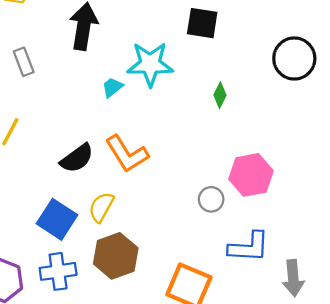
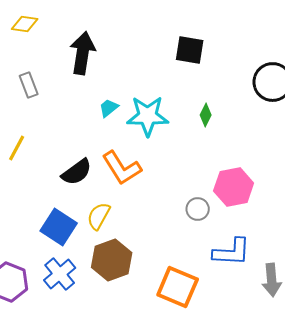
cyan star: (150, 64) -> (148, 116), moved
blue cross: (58, 271) -> (60, 274), turned -32

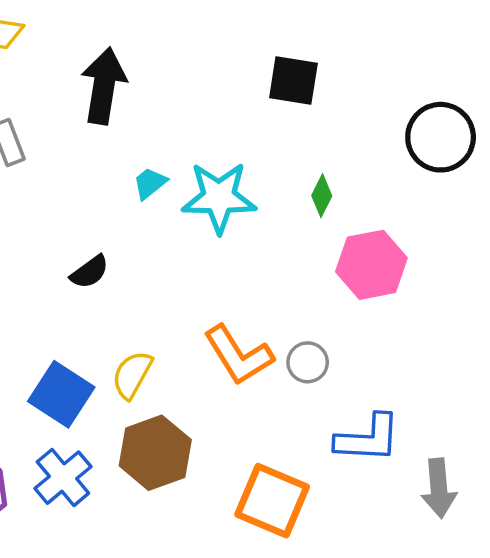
orange L-shape: (122, 168) -> (238, 355), moved
black semicircle: (77, 172) -> (90, 272), moved, size x0.7
pink hexagon: (234, 187) -> (371, 265), moved

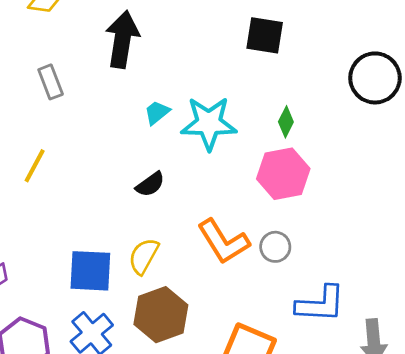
pink hexagon: (371, 265) -> (283, 174), moved
black semicircle: (90, 272) -> (150, 184), moved
blue square: (61, 394) -> (90, 271), turned -30

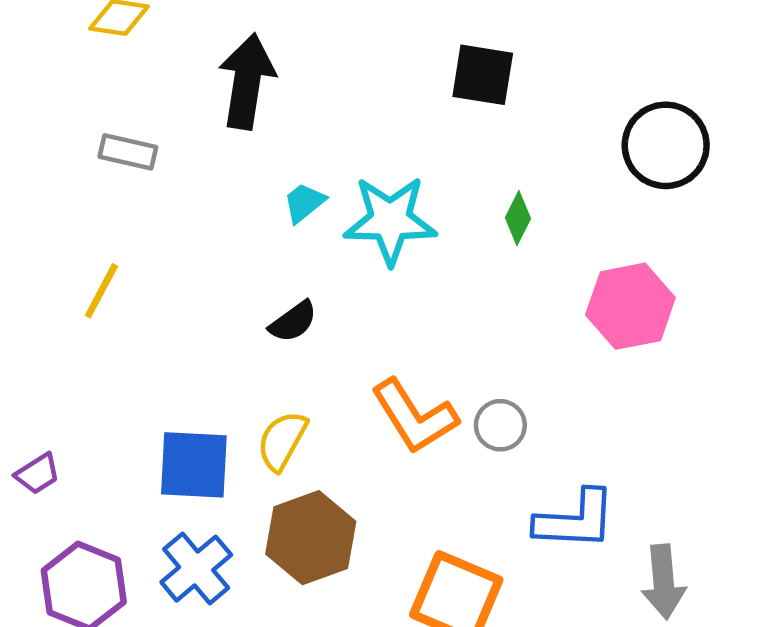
gray rectangle: (51, 82) -> (128, 152), turned -56
pink hexagon: (283, 174) -> (630, 306), moved

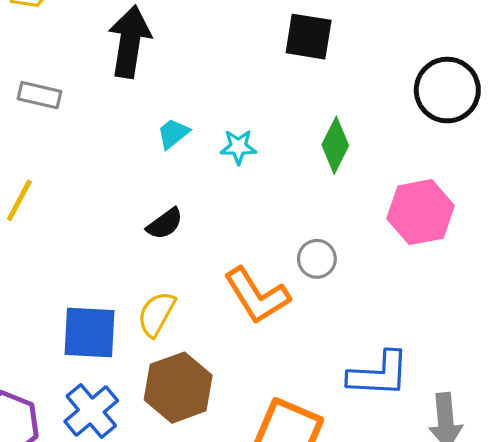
green diamond: (518, 218) -> (335, 145), size x1.4
cyan star: (390, 220) -> (238, 147), size x0.5
gray circle: (500, 425) -> (317, 259), moved

